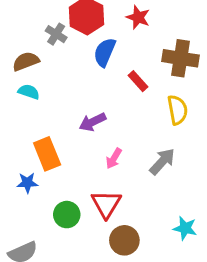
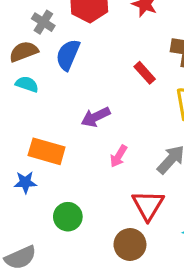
gray cross: (56, 34) -> (43, 22), moved
blue semicircle: (105, 52) -> (68, 55), moved
orange rectangle: (47, 154) -> (47, 151), turned -52
red triangle: (106, 204) -> (148, 205), moved

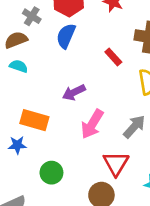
blue semicircle: (68, 55) -> (66, 36), moved
pink arrow: (119, 156) -> (92, 124), size x1.6

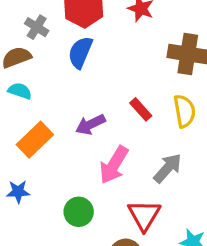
red rectangle: (113, 57) -> (141, 109), moved
orange rectangle: (34, 120) -> (35, 140), moved, turned -60
green circle: (51, 173) -> (79, 212), moved

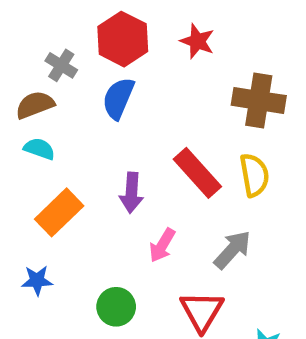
red rectangle: (141, 109) -> (197, 173), size x1.6
purple arrow: (90, 124) -> (131, 193), turned -60
pink arrow: (114, 165) -> (162, 245), size x0.7

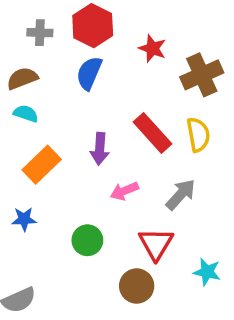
red star: (197, 41) -> (152, 48), moved
gray cross: (61, 65) -> (40, 33), moved, turned -30
brown cross: (259, 100) -> (202, 75), turned -33
pink arrow: (162, 245) -> (124, 191), turned 36

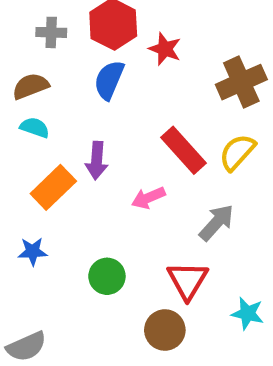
red star: (152, 48) -> (165, 49), moved
yellow semicircle: (198, 135) -> (237, 152), turned -128
purple arrow: (100, 149) -> (97, 161), moved
pink arrow: (124, 191) -> (148, 198), moved

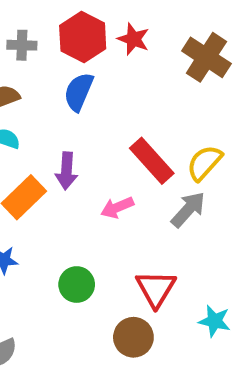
red star: (165, 49) -> (133, 39), moved
brown cross: (241, 82) -> (206, 57), moved, turned -33
gray arrow: (217, 223) -> (188, 209), moved

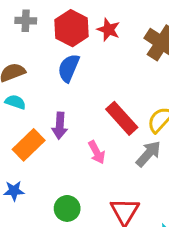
gray cross: (22, 45) -> (26, 21), moved
pink arrow: (117, 207) -> (97, 152), turned -95

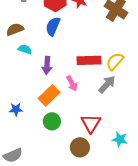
cyan semicircle: (15, 102) -> (25, 49), moved
red rectangle: (122, 118) -> (89, 60), turned -50
orange rectangle: (29, 145) -> (49, 95), moved

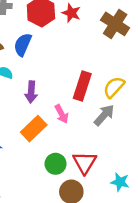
blue semicircle: (53, 26) -> (23, 45), moved
red rectangle: (89, 60) -> (82, 86), turned -70
green circle: (52, 121) -> (56, 164), moved

